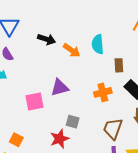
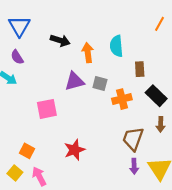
orange arrow: (72, 50) -> (88, 53), turned -132
purple triangle: (60, 87) -> (75, 81), moved
gray square: (73, 122) -> (100, 84), moved

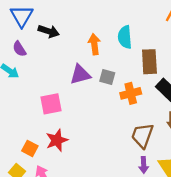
black arrow: (60, 40) -> (49, 31), moved
brown rectangle: (140, 69) -> (149, 62), size x1.5
red star: (75, 150) -> (57, 140), moved

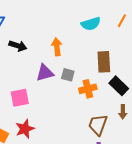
black arrow: (49, 31) -> (18, 46), moved
cyan semicircle: (125, 37) -> (91, 24), moved, turned -102

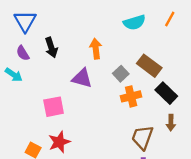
black arrow: (18, 46) -> (51, 47), turned 54
brown rectangle: (104, 62) -> (149, 66), turned -50
purple triangle: (45, 73) -> (82, 78), turned 30
gray square: (68, 75) -> (121, 74), moved, turned 32

